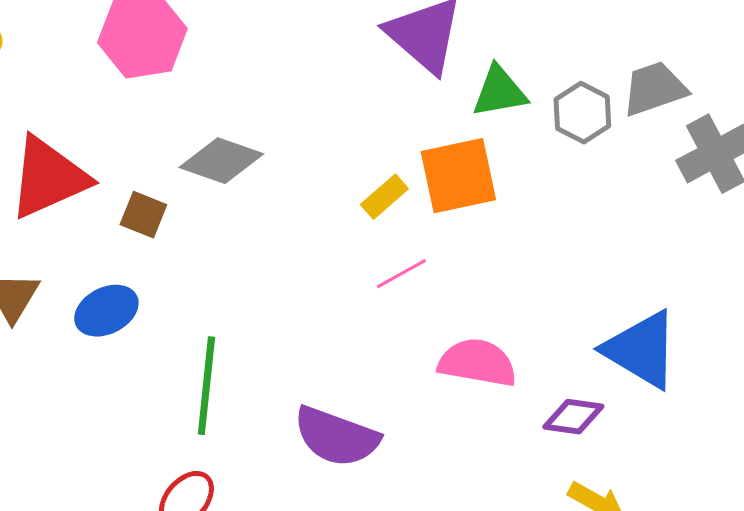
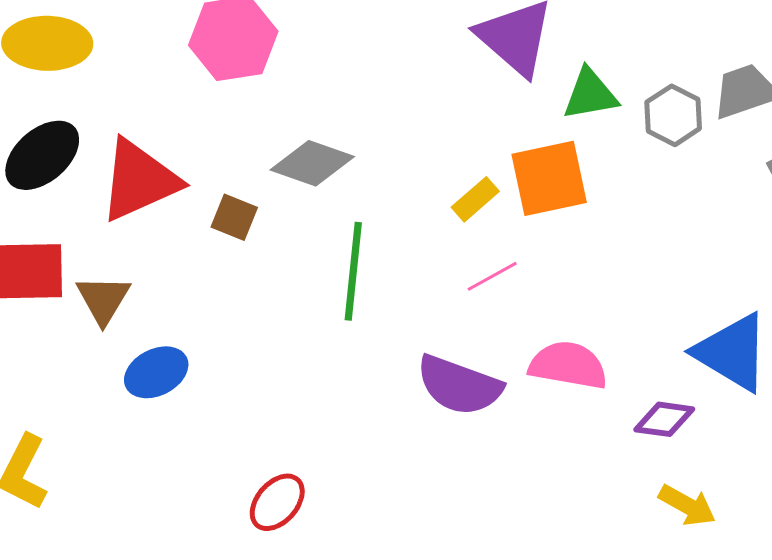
blue ellipse: (106, 311) -> (156, 372), moved
green line: (206, 386) -> (353, 271), moved
purple semicircle: (336, 437) -> (459, 385), moved

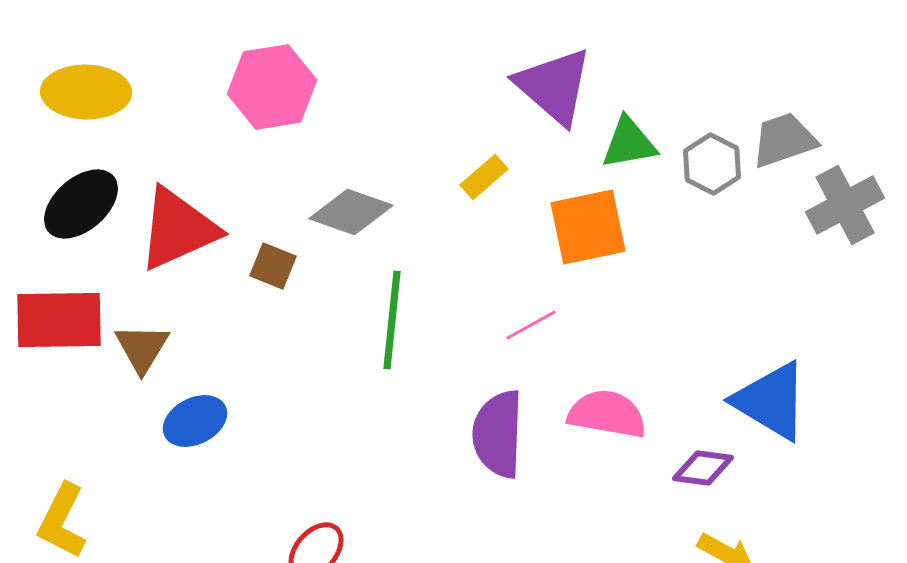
yellow rectangle: (475, 199) -> (484, 177), moved
purple semicircle: (459, 385) -> (498, 434), turned 72

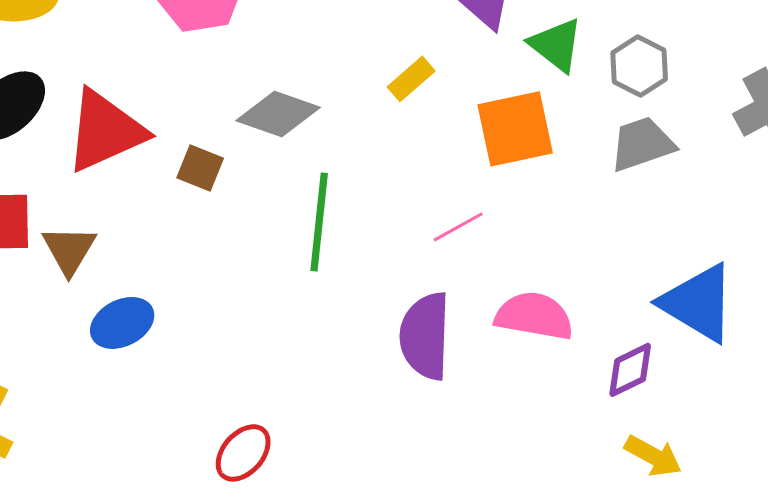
gray trapezoid: (784, 140) -> (642, 144), moved
green triangle: (629, 143) -> (556, 45), turned 48
purple diamond: (703, 468) -> (630, 370), turned -34

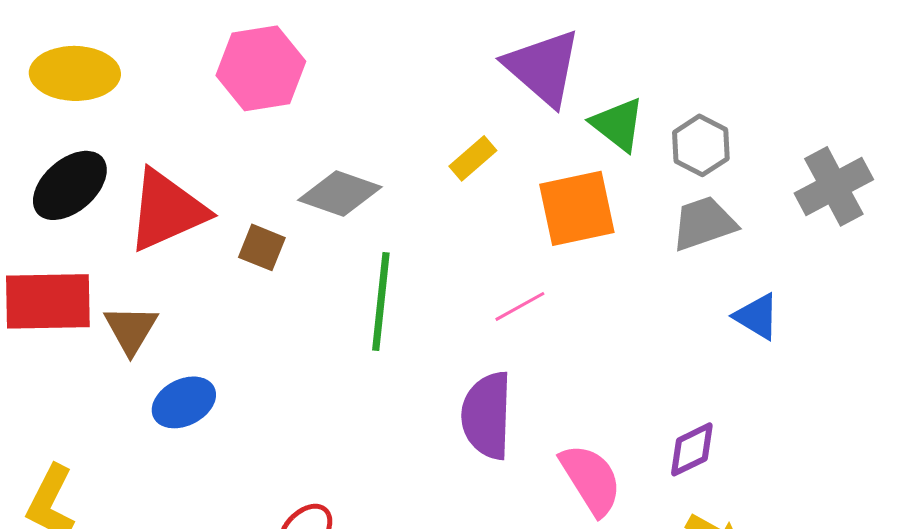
blue triangle: (698, 303) -> (757, 316), moved, size x0.6
pink semicircle: (534, 316) -> (591, 479), moved, turned 48

